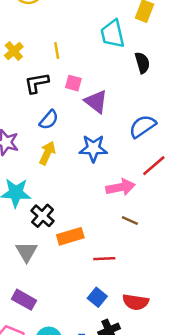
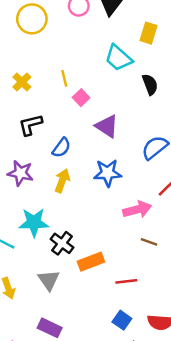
cyan trapezoid: (113, 34) -> (118, 58), turned -32
black L-shape: (37, 83) -> (30, 125), moved
pink square: (73, 83) -> (81, 98), moved, turned 35

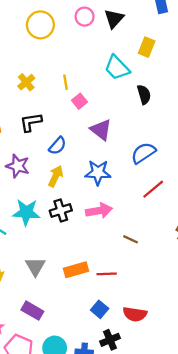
pink arrow: (137, 209) -> (99, 211), moved
black cross: (62, 243) -> (61, 211), moved, turned 30
orange rectangle: (91, 262) -> (76, 270), moved

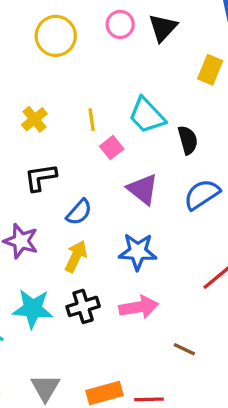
cyan trapezoid: (117, 68) -> (147, 115), moved
black semicircle: (144, 95) -> (188, 140), moved
blue semicircle: (143, 153) -> (202, 194), moved

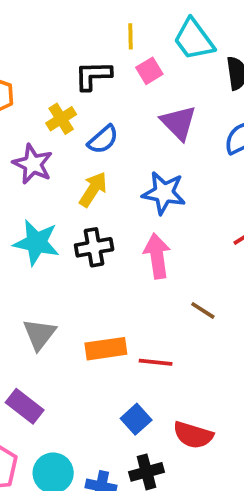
yellow cross: (34, 119) -> (61, 119), moved
black L-shape: (41, 177) -> (93, 76), moved
pink arrow: (139, 307) -> (157, 256), turned -96

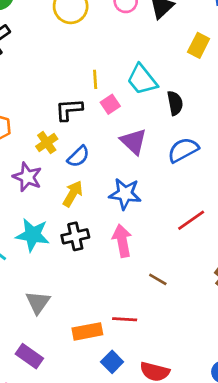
orange rectangle: (106, 349) -> (87, 331), moved

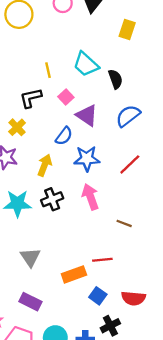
pink square: (110, 104) -> (66, 97), moved
blue semicircle: (78, 156) -> (64, 136), moved
red line: (191, 220) -> (130, 164), moved

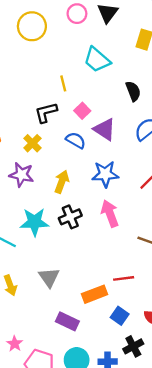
cyan trapezoid: (86, 64) -> (97, 60), moved
blue semicircle: (64, 136) -> (76, 140), moved, turned -96
purple rectangle: (30, 302) -> (67, 321), moved

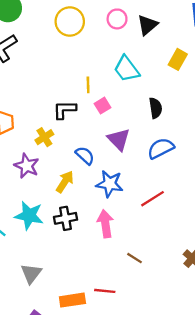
pink square: (82, 111) -> (103, 106), moved
blue semicircle: (76, 140) -> (85, 156), moved

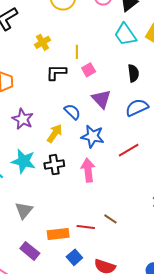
cyan trapezoid: (127, 69) -> (125, 35), moved
yellow cross: (44, 137) -> (42, 42), moved
brown line: (135, 258) -> (110, 219), moved

